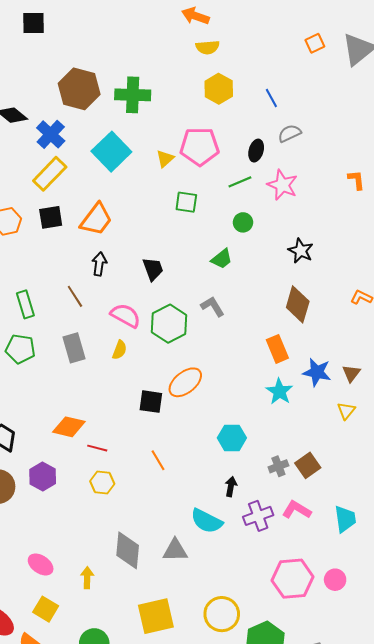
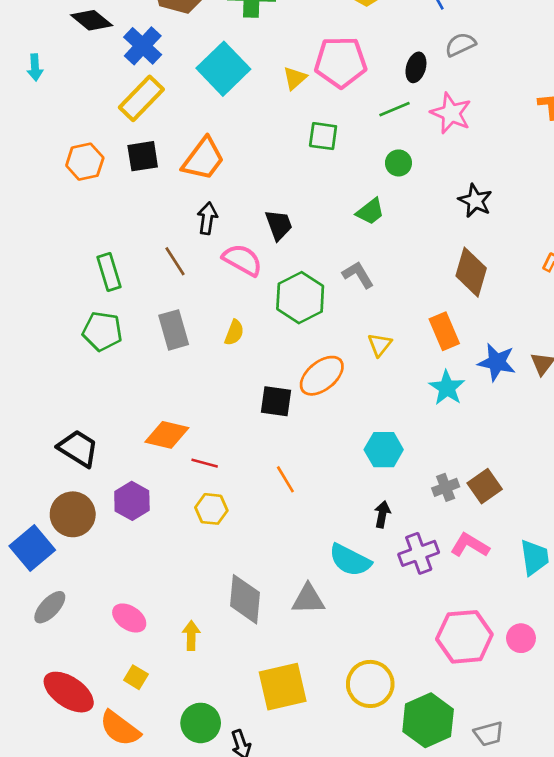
pink semicircle: (126, 316) -> (242, 260), moved
yellow triangle: (346, 411) -> (380, 345), moved
yellow square: (46, 609) -> (136, 677), size x0.7

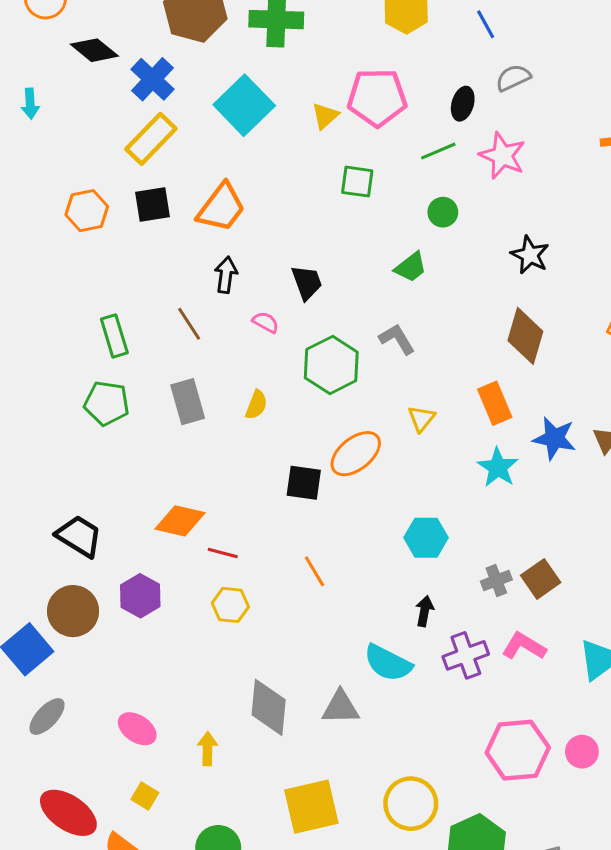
pink semicircle: (242, 260) -> (266, 322), size x0.6

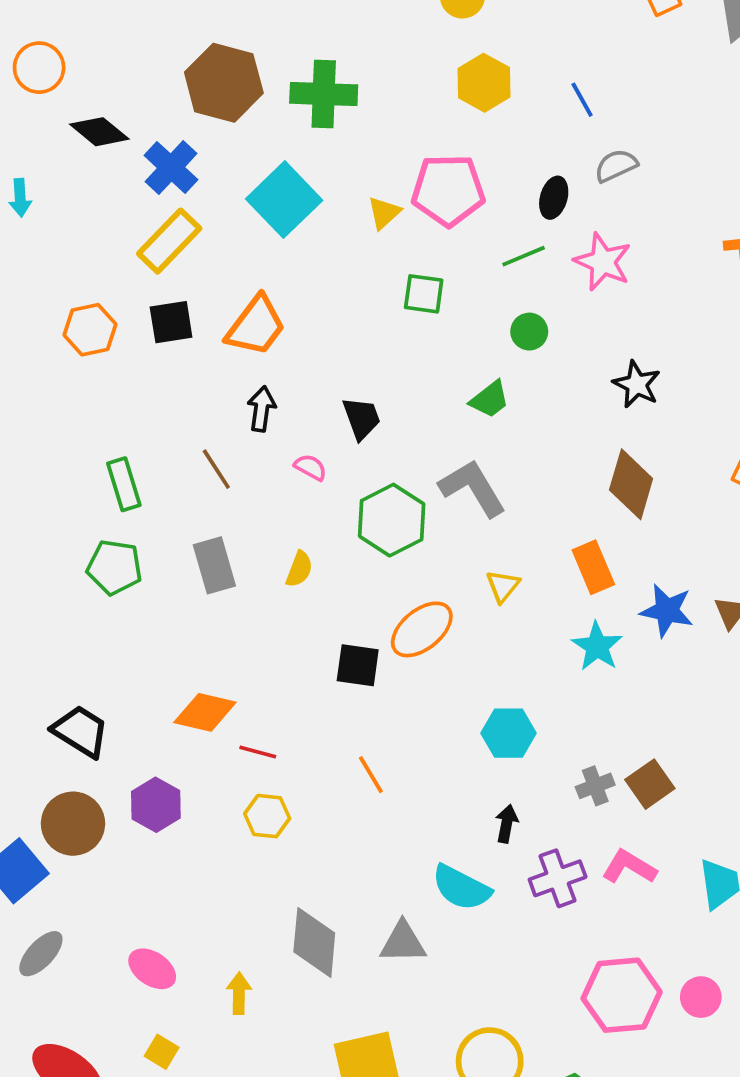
gray L-shape: (397, 339) -> (473, 488), size x1.5

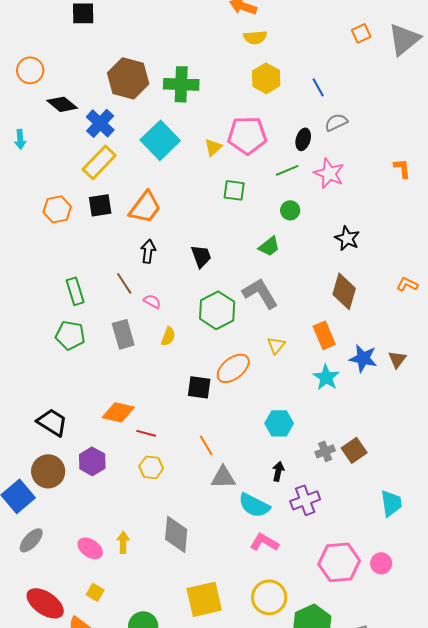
pink semicircle: (311, 467) -> (152, 301), moved
pink L-shape: (629, 867) -> (264, 542), moved
gray triangle: (403, 942) -> (223, 477), moved
yellow arrow: (239, 993) -> (123, 542), moved

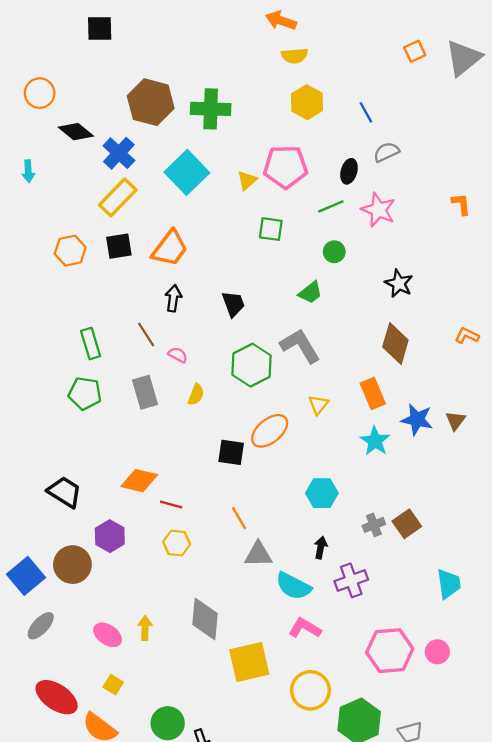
brown circle: (48, 471) -> (72, 565), moved
yellow square: (204, 599) -> (249, 662), moved

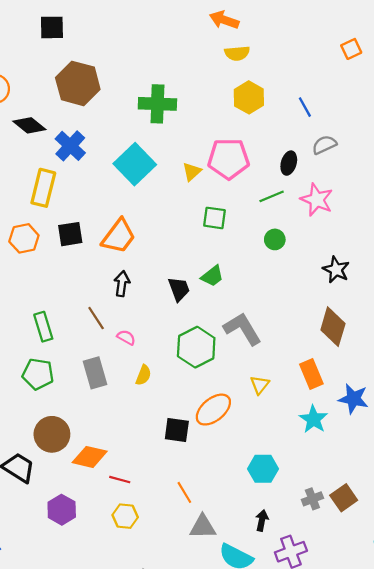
brown hexagon: (151, 102) -> (78, 83), moved
yellow rectangle: (118, 197) -> (43, 188), moved, turned -30
green trapezoid: (310, 293) -> (212, 276), moved
brown circle: (72, 565) -> (52, 434), moved

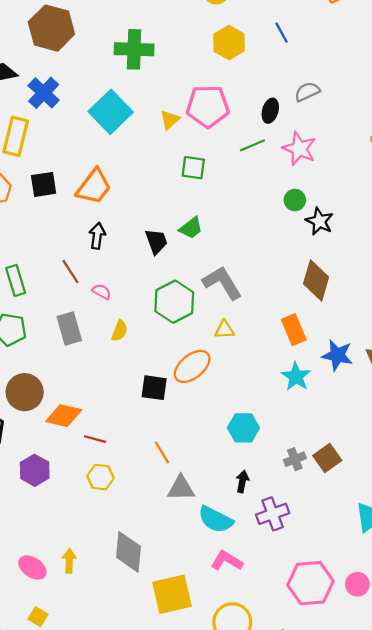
blue line: (305, 107) -> (281, 33), moved
green circle: (275, 239) -> (295, 200), moved
yellow triangle: (260, 385) -> (225, 330), moved, turned 48

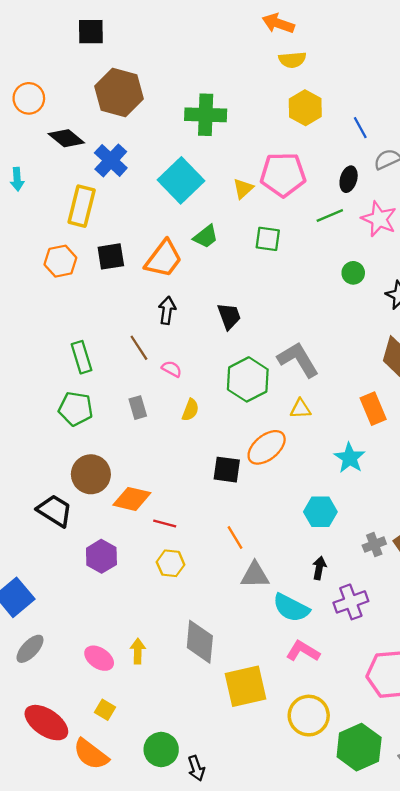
blue line: (281, 33) -> (360, 128), moved
green circle: (295, 200) -> (353, 273), moved
green trapezoid: (191, 228) -> (206, 237), moved
gray rectangle: (69, 328) -> (138, 408), size x0.7
cyan star: (296, 377) -> (350, 458), moved

